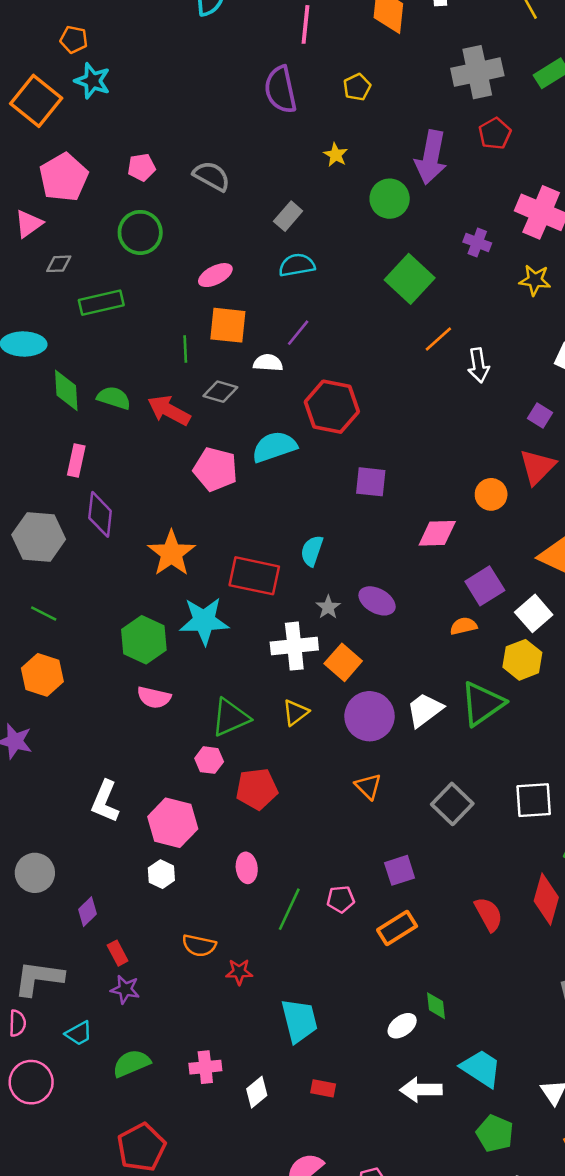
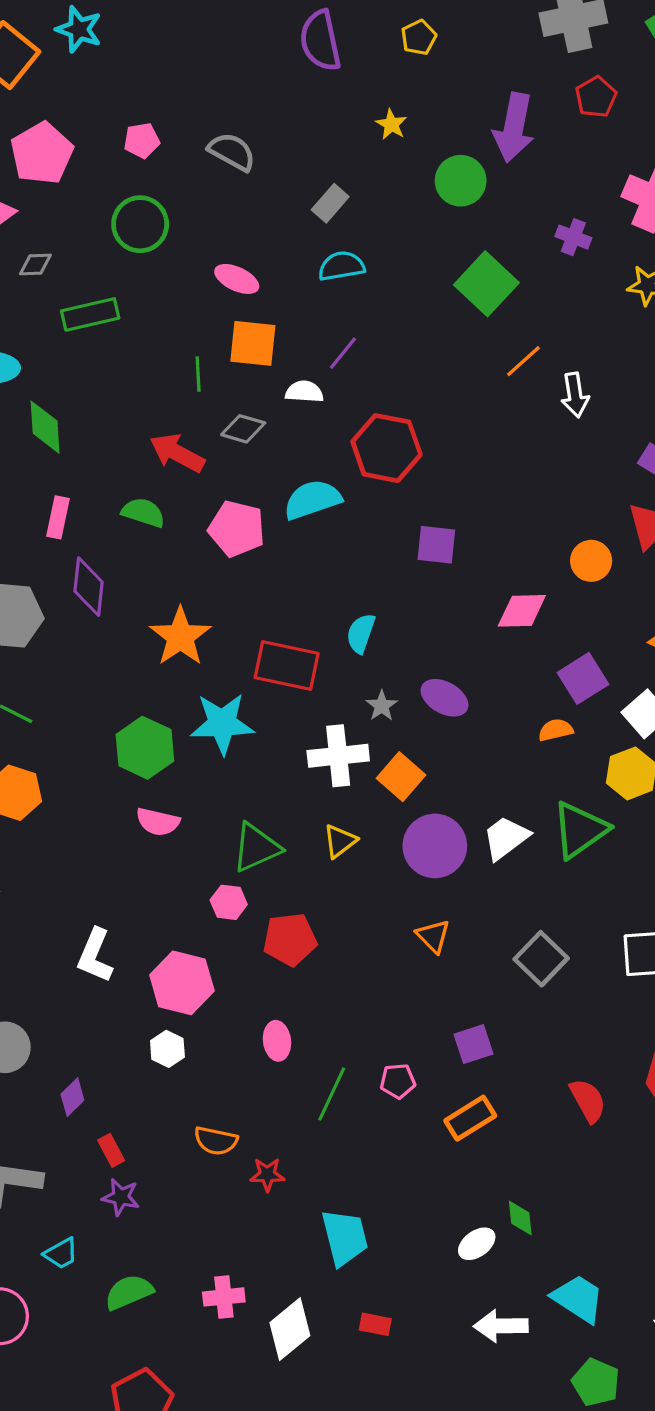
pink ellipse: (215, 275) -> (237, 279), turned 52
green semicircle: (114, 398) -> (143, 513), moved
white diamond: (257, 1092) -> (290, 1329), size x1.5

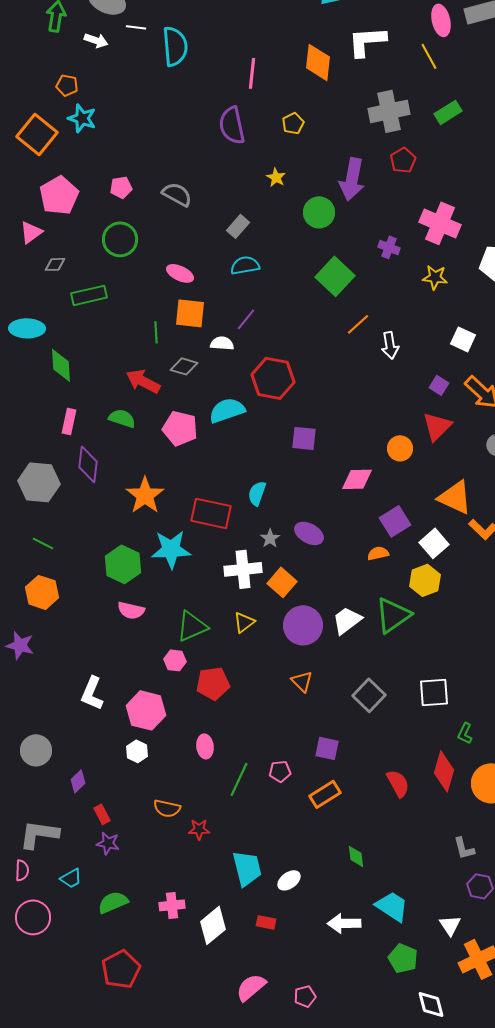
purple square: (473, 1044) -> (327, 748), turned 30
white ellipse: (477, 1244) -> (289, 880), moved

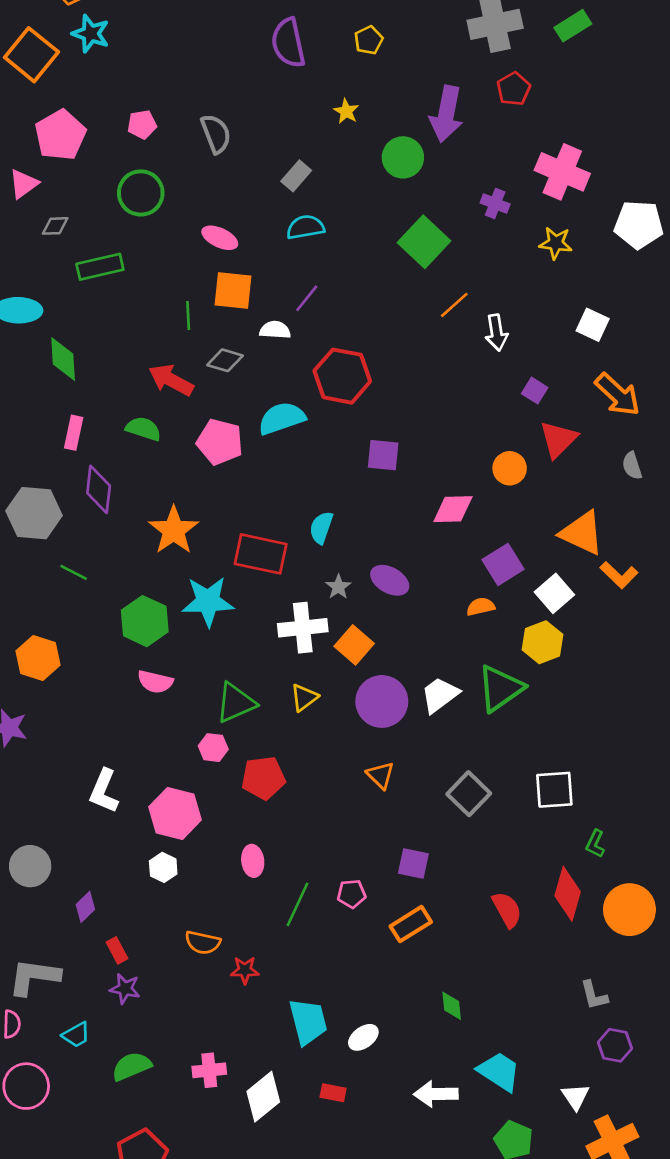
gray semicircle: (177, 194) -> (216, 134), turned 40
purple square: (439, 385) -> (535, 391), moved
green line: (43, 543) -> (74, 572), moved

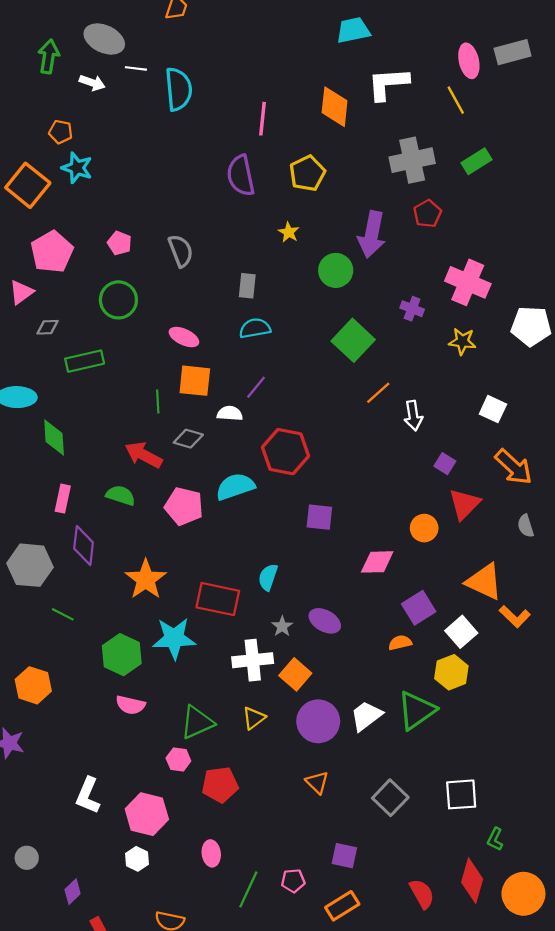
yellow pentagon: (369, 40) -> (307, 173), size x1.5
pink pentagon: (142, 124) -> (120, 243), turned 30
gray rectangle: (296, 176) -> (247, 286), turned -35
gray circle: (30, 866) -> (27, 858), size x0.7

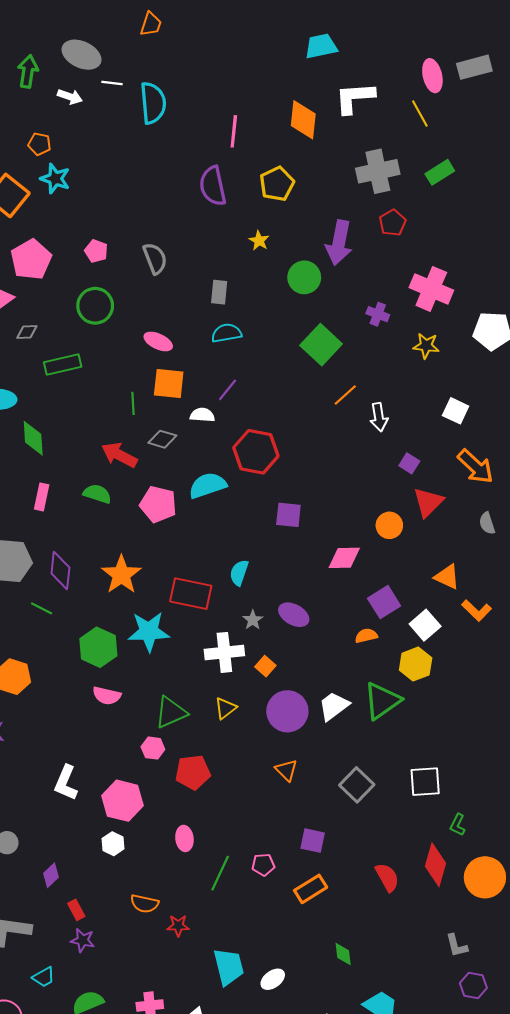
purple diamond: (84, 546) -> (60, 571), moved
orange triangle: (484, 582) -> (447, 577), size x0.7
orange square: (295, 674) -> (265, 666), size x0.7

